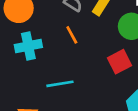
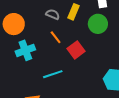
red square: (120, 62) -> (76, 50), moved

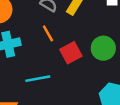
green circle: (98, 24) -> (103, 48), moved

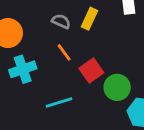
green circle: (103, 48) -> (117, 87), moved

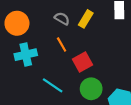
green circle: (117, 87) -> (91, 89), moved
cyan line: (59, 103) -> (53, 85), turned 45

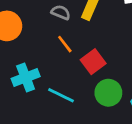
cyan cross: (26, 55) -> (26, 78), moved

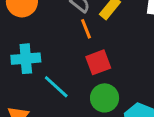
orange line: (65, 44) -> (86, 29), moved

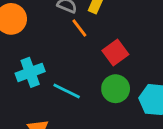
red square: (98, 62) -> (115, 52), moved

